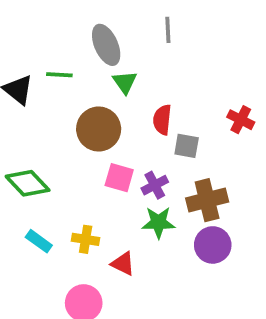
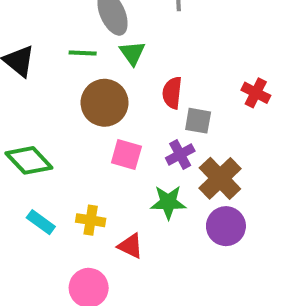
green line: (59, 75) -> (83, 53), moved
purple cross: (155, 185) -> (180, 154), moved
brown cross: (207, 200) -> (220, 178), turned -30

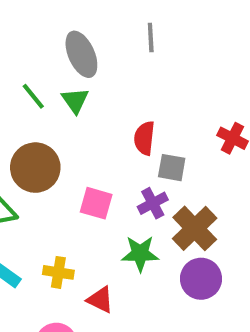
green line: (83, 53) -> (33, 96), moved, turned 48
green triangle: (132, 53) -> (75, 100), moved
brown circle: (105, 103) -> (35, 168), moved

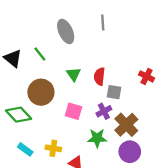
green triangle: (75, 100) -> (74, 74), moved

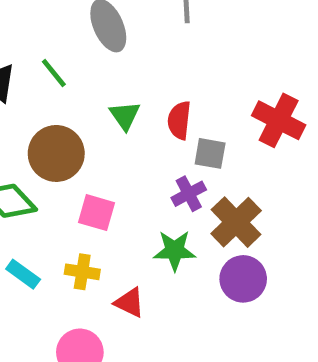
red cross: (147, 76) -> (279, 120), size x1.5
pink square: (74, 111) -> (96, 213), moved

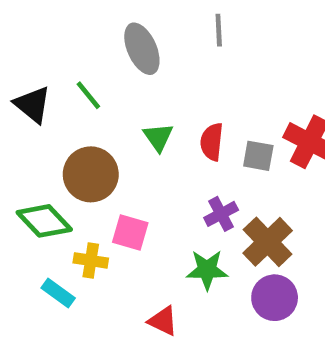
gray square: (210, 153) -> (258, 156), moved
yellow cross: (82, 272) -> (91, 260), moved

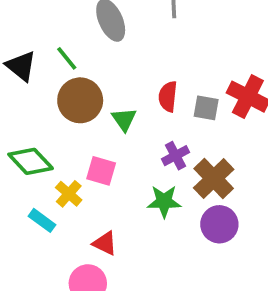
green triangle: (158, 137) -> (124, 119), moved
brown circle: (91, 174) -> (80, 100), moved
yellow cross: (91, 260) -> (69, 194), turned 32
red triangle: (163, 321) -> (105, 243), moved

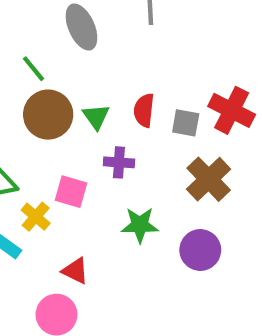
green triangle: (124, 119) -> (96, 117), moved
purple cross: (176, 156) -> (119, 162), moved, turned 32
brown cross: (214, 179) -> (209, 179), moved

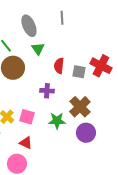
green triangle: (96, 117) -> (38, 49), moved
brown cross: (209, 179) -> (80, 107), moved
pink square: (71, 192) -> (27, 117), moved

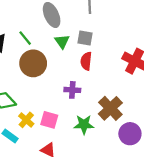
gray square: (79, 72) -> (85, 38), moved
purple circle: (86, 133) -> (130, 134), moved

